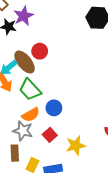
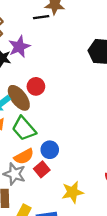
red square: (50, 135) -> (42, 169), moved

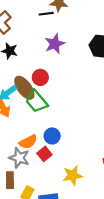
purple star: (19, 47) -> (55, 44), moved
green trapezoid: (24, 129) -> (37, 101), moved

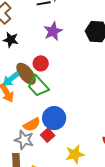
blue circle: (52, 136) -> (54, 118), size x1.5

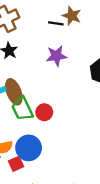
red circle: (41, 63) -> (44, 112), moved

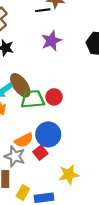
green trapezoid: (22, 109) -> (33, 99), turned 125

